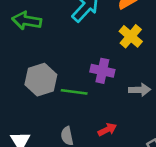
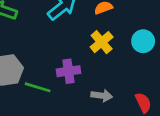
purple cross: (102, 71) -> (69, 71), turned -30

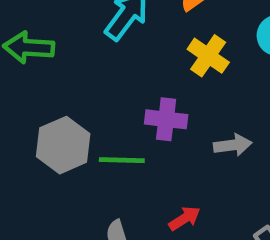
purple cross: (69, 71) -> (166, 119), turned 30

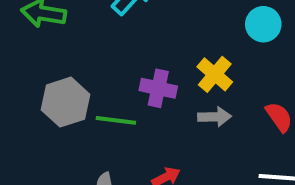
yellow cross: (208, 56) -> (215, 74), moved

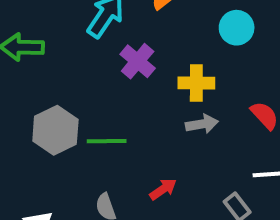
yellow cross: (215, 74) -> (196, 83), turned -32
purple cross: (158, 88) -> (138, 61), moved, turned 36

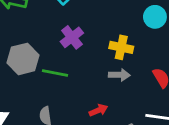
purple cross: (138, 61) -> (72, 37), moved
red arrow: (163, 189) -> (98, 110), moved

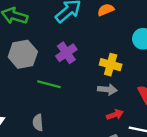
gray hexagon: (23, 59) -> (23, 54), moved
red arrow: (98, 110) -> (115, 115), moved

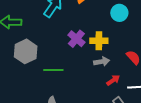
purple cross: (66, 53) -> (76, 39), moved

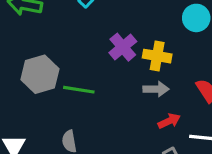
gray hexagon: (26, 51) -> (40, 74), moved

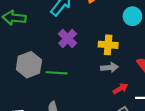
purple cross: (123, 47) -> (68, 39), moved

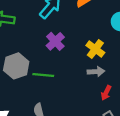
yellow cross: (108, 45) -> (95, 49), turned 30
red arrow: (120, 89) -> (106, 93), turned 144

